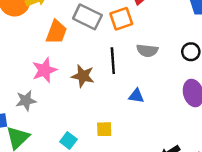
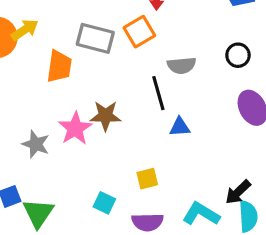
black line: (113, 61) -> (158, 93), moved
pink star: (45, 70) -> (75, 128), moved
gray star: (26, 101) -> (36, 144), moved, turned -30

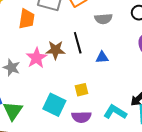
black line: (158, 93) -> (78, 43), moved
cyan square: (104, 203) -> (54, 105), size x1.6

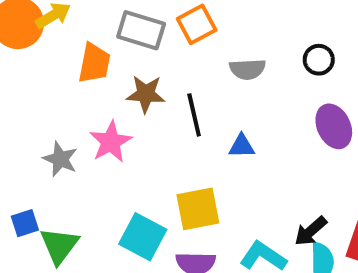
brown star: (55, 50) -> (146, 94), moved
yellow square: (81, 90) -> (198, 209), size x1.6

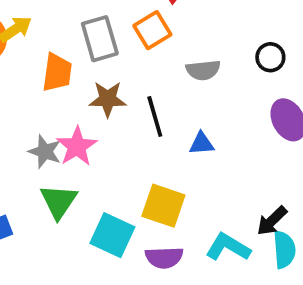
gray rectangle: (141, 30) -> (100, 39), turned 60
gray star: (60, 159) -> (45, 152), moved
yellow square: (198, 209) -> (163, 206), turned 33
green triangle: (59, 246) -> (59, 201), moved

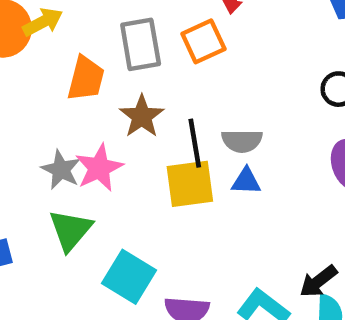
gray semicircle: (203, 70) -> (242, 141), moved
brown star: (108, 99) -> (142, 116), turned 30
yellow square: (163, 206) -> (190, 184), moved, turned -33

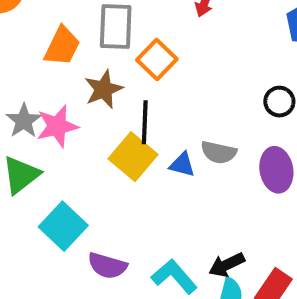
orange square: (203, 41) -> (157, 59), moved, turned -33
gray semicircle: (242, 141) -> (219, 152), moved
yellow square: (190, 184) -> (133, 157), turned 36

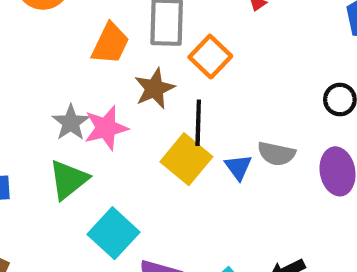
blue triangle: (182, 165) -> (238, 167), turned 40

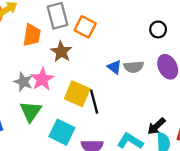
black line: (198, 123) -> (94, 102), moved
yellow square: (186, 159) -> (77, 94), moved
blue triangle: (238, 167) -> (114, 67), moved

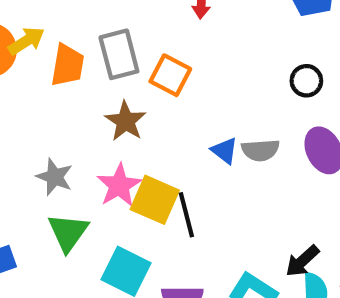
orange trapezoid: (32, 35) -> (68, 65), moved
pink star: (42, 79) -> (119, 185), moved

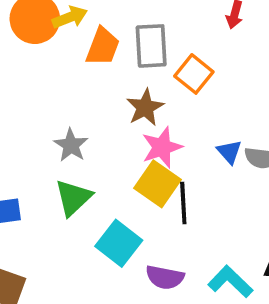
pink star: (119, 185) -> (162, 147), moved

